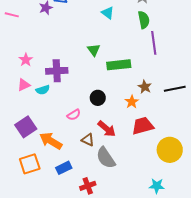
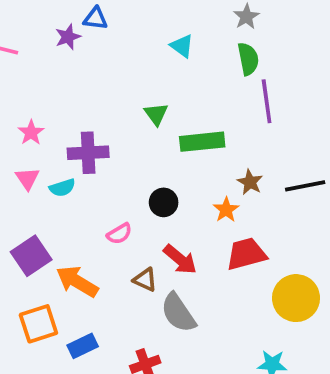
pink triangle: (24, 85) -> (27, 178), turned -40
blue rectangle: (64, 168) -> (83, 346), moved

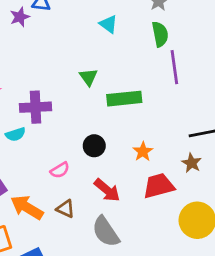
brown star: (250, 182) -> (192, 163), moved
brown triangle: (145, 280) -> (66, 209), moved

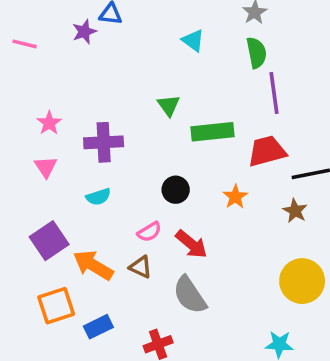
cyan semicircle: (15, 134) -> (98, 197), moved
pink semicircle: (60, 170) -> (149, 232), moved
red trapezoid: (159, 186) -> (267, 151), moved

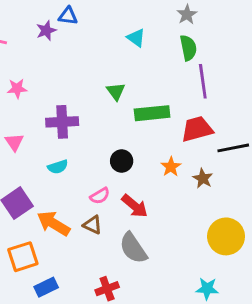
pink star: (49, 123) -> (17, 88), moved, turned 30
brown star: (295, 211) -> (203, 178), moved
blue rectangle: (98, 327) -> (46, 287), moved

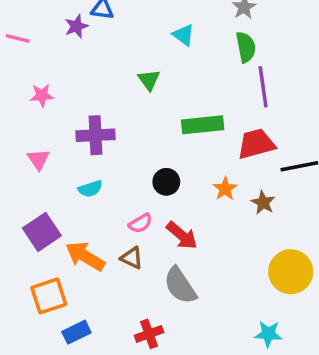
green triangle: (116, 91) -> (149, 80), moved

